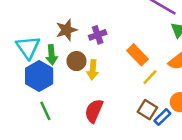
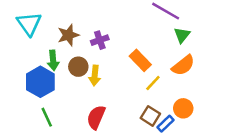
cyan triangle: (28, 47) -> (29, 24), moved

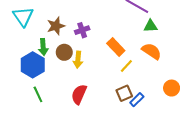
green triangle: (182, 35) -> (151, 26), turned 48
orange semicircle: (183, 65) -> (152, 51), turned -108
orange circle: (183, 108) -> (172, 88), moved
brown square: (150, 116) -> (124, 93), turned 35

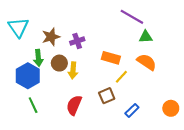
orange rectangle: (116, 47) -> (111, 58), turned -30
orange circle: (172, 88) -> (171, 108), moved
brown square: (124, 93) -> (107, 96), moved

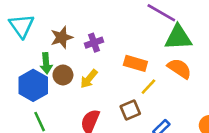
green triangle: (146, 37) -> (178, 37), size x1.6
brown circle: (59, 63) -> (63, 75), moved
yellow arrow: (73, 70) -> (89, 79), turned 35

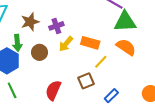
brown circle: (63, 75) -> (40, 52), moved
yellow arrow: (89, 79) -> (66, 44), moved

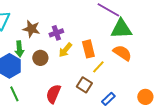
brown star: (30, 22) -> (31, 29), turned 30
orange rectangle: (90, 43) -> (88, 49), turned 60
brown square: (86, 81) -> (84, 85), turned -35

